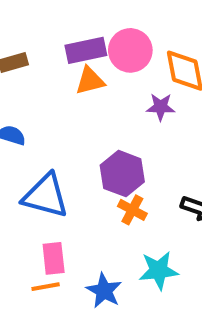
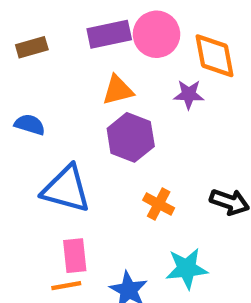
orange triangle: (90, 81) -> (118, 90), moved
purple hexagon: (122, 174) -> (131, 137), moved

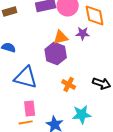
orange triangle: (118, 90) -> (61, 37), moved

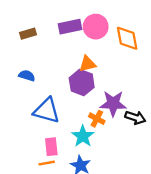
purple star: (83, 33) -> (113, 104), moved, size x1.6
cyan star: (82, 114) -> (83, 136), moved, turned -30

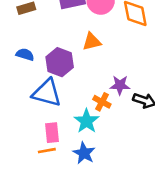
purple hexagon: (82, 83) -> (60, 62), moved
purple star: (113, 104) -> (120, 85), size x0.7

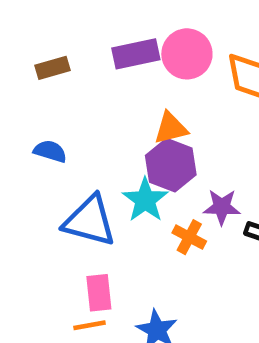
purple hexagon: (60, 62) -> (171, 165), moved
cyan star: (87, 121) -> (145, 200), moved

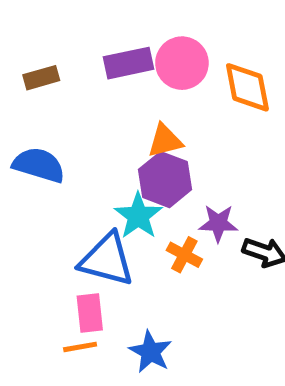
blue semicircle: (50, 151) -> (39, 165), size x1.5
blue triangle: (90, 221) -> (107, 260), moved

